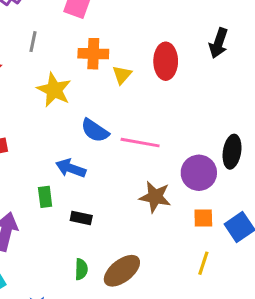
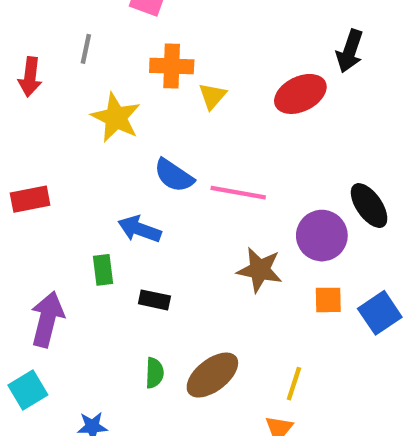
red ellipse: (166, 61) -> (300, 94), moved, turned 64
black ellipse: (232, 152) -> (369, 206), turned -44
yellow line: (203, 263) -> (294, 384), moved

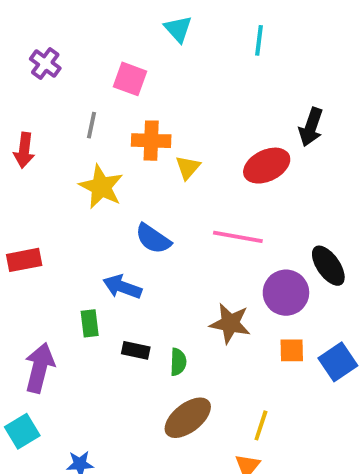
gray line: (86, 49) -> (91, 125), moved
pink line: (238, 193) -> (238, 237), moved
green semicircle: (154, 373) -> (178, 362), moved

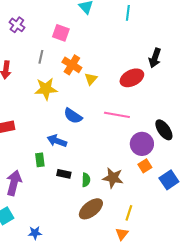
orange cross: (151, 141) -> (72, 65), turned 30
yellow star: (101, 187) -> (46, 89), turned -30
brown star: (230, 323) -> (113, 178), moved
orange square: (292, 350) -> (145, 166), moved, turned -32

